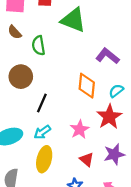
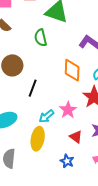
green semicircle: (39, 45) -> (41, 38), moved
cyan arrow: (42, 132) -> (46, 116), moved

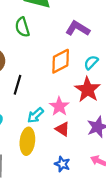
orange diamond: (72, 70) -> (61, 61), turned 65
red triangle: (76, 137) -> (62, 129), moved

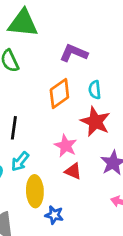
cyan semicircle: (91, 62) -> (95, 90), turned -42
cyan arrow: (35, 115) -> (20, 161), moved
blue star: (62, 164) -> (54, 215), moved

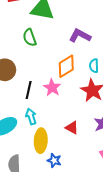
pink star: (66, 146) -> (52, 88), moved
cyan arrow: (20, 161) -> (31, 117), turned 119

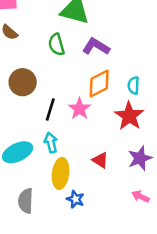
purple L-shape: (80, 36) -> (96, 46), moved

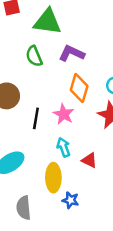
orange diamond: (99, 84) -> (79, 88), turned -40
cyan arrow: (51, 143) -> (64, 147), moved

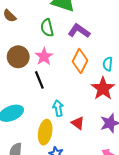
pink star: (64, 114) -> (44, 56), moved
black line: (36, 118) -> (39, 80), turned -42

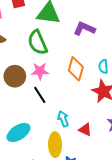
green semicircle: (47, 28) -> (38, 43), size x1.4
purple L-shape: (79, 31) -> (84, 29), moved
pink star: (44, 56) -> (40, 71), turned -30

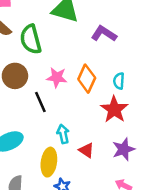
green semicircle: (38, 43) -> (31, 39), moved
pink star: (40, 71) -> (57, 77), moved

